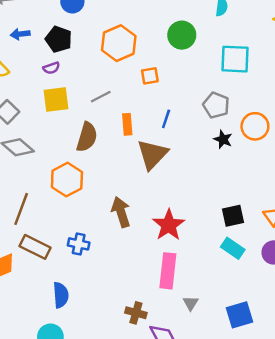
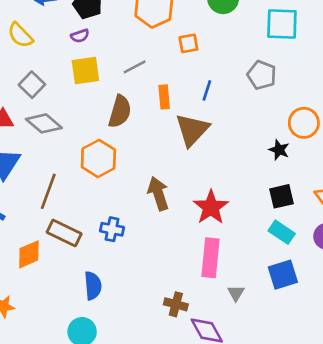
orange circle: (255, 126) -> (304, 123), moved
black star: (223, 139) -> (279, 150), moved
blue square: (239, 315) -> (283, 275), moved

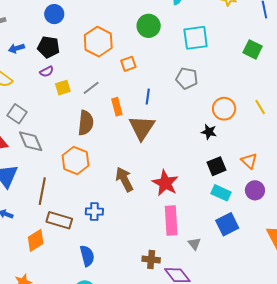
yellow square: (85, 70) -> (63, 88), moved, size x0.7
gray diamond: (44, 123) -> (31, 141), turned 36

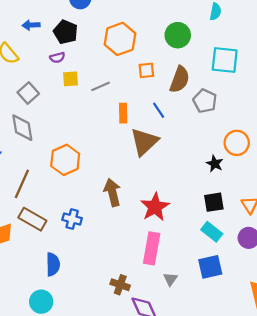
blue line: (148, 97) -> (159, 110), turned -56
gray square: (17, 114) -> (28, 93), moved
brown semicircle: (86, 123) -> (180, 79), moved

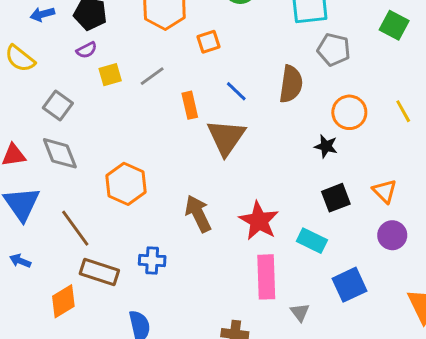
brown semicircle: (180, 79) -> (291, 84), moved
gray pentagon: (205, 101) -> (334, 50), moved
brown line: (22, 184) -> (75, 228), turned -48
cyan rectangle: (212, 232) -> (312, 241), moved

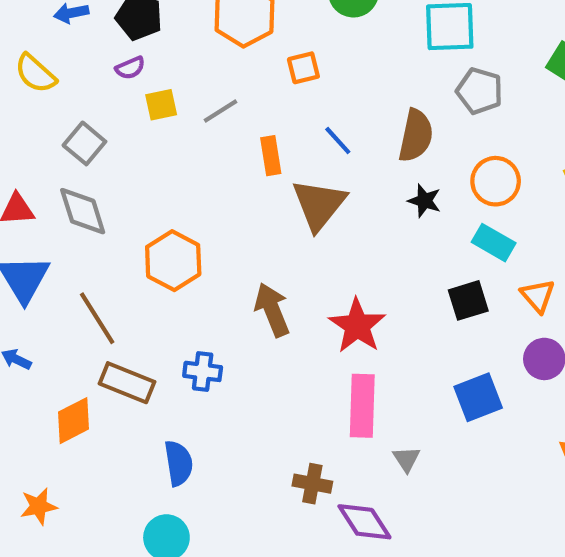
black star: (326, 146) -> (424, 201), moved
cyan rectangle: (312, 241) -> (494, 243), moved
blue square: (349, 285) -> (478, 397), moved

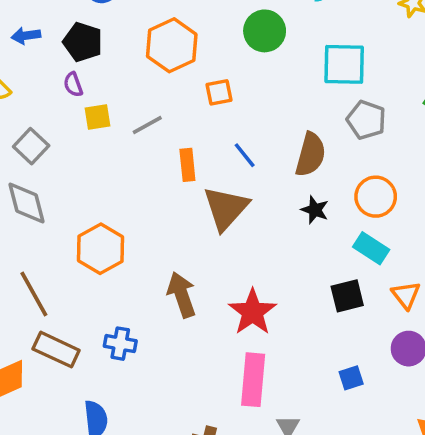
purple semicircle: (130, 68) -> (73, 85), turned 90
blue square: (478, 397) -> (351, 378), size x0.6

